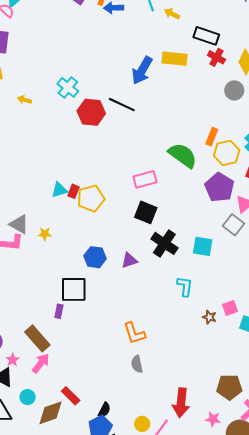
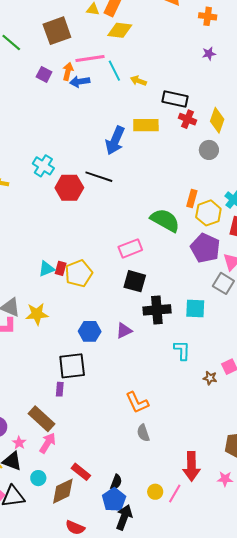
yellow star: (45, 234) -> (37, 314), size x1.6
black cross: (164, 243) -> (157, 310), turned -32

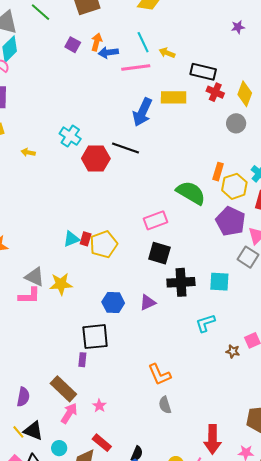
pink line: (90, 59) -> (136, 68), moved
cyan L-shape: (182, 350) -> (205, 323), turned -110
pink star: (19, 443) -> (99, 406), moved

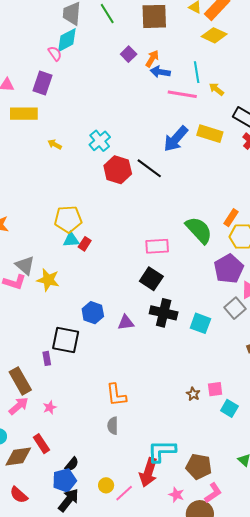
yellow pentagon: (104, 244) -> (68, 219), moved
cyan L-shape: (205, 323) -> (162, 451), moved, size x1.4
purple rectangle: (82, 360) -> (47, 358), turned -32

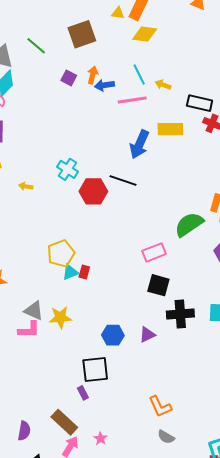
green semicircle: (199, 230) -> (189, 224), turned -64
gray semicircle: (113, 426) -> (166, 437), turned -42

